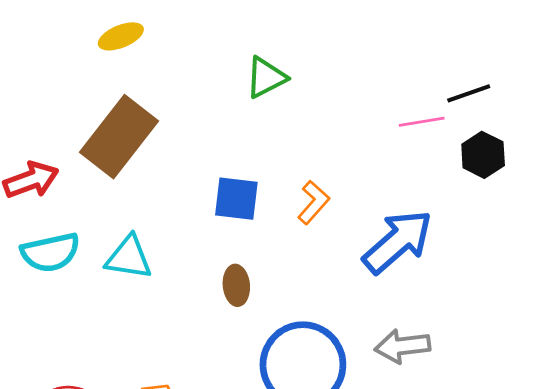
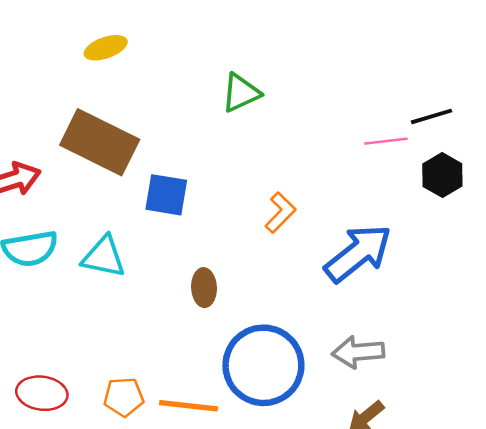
brown rectangle: (119, 137) -> (100, 142), turned 76
blue square: (236, 199) -> (166, 195), moved

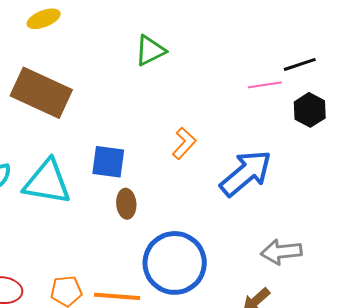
blue square: (166, 195) -> (108, 162), moved
cyan triangle: (104, 257) -> (47, 182), size x1.4
gray arrow: (358, 352) -> (281, 252), moved

